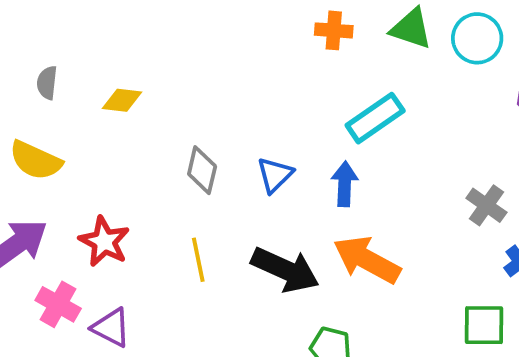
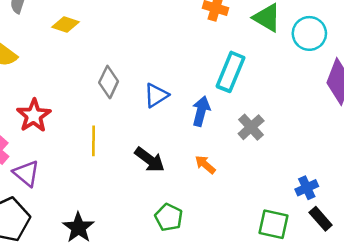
cyan rectangle: (375, 118) -> (231, 72), turned -45
gray cross: (486, 205) -> (251, 127), moved
orange arrow: (367, 260) -> (205, 165), size x0.5
black arrow: (285, 270) -> (150, 160), size x0.7

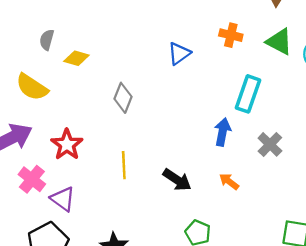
yellow diamond: (65, 24) -> (76, 58), moved
gray diamond: (109, 82) -> (123, 98), moved
blue triangle: (156, 95) -> (179, 53), moved

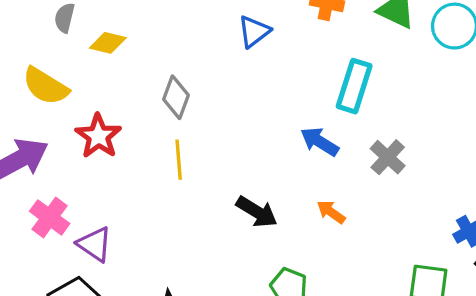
blue arrow: (223, 132) -> (320, 142), turned -68
red star: (67, 145) -> (98, 136), moved
yellow line: (124, 165) -> (179, 160), moved

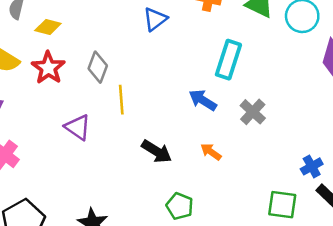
red star: (98, 136) -> (48, 68), moved
yellow line: (179, 160) -> (121, 100), moved
purple triangle: (95, 244) -> (78, 127), moved

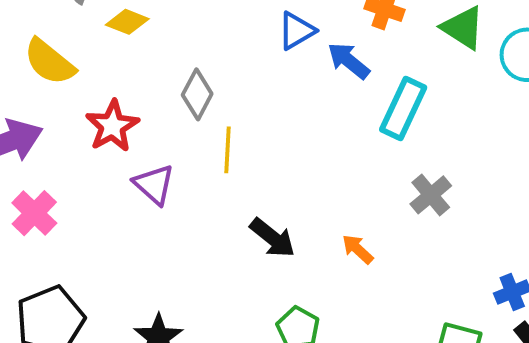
red star: (48, 68) -> (112, 126), moved
blue arrow: (203, 100) -> (349, 61), moved

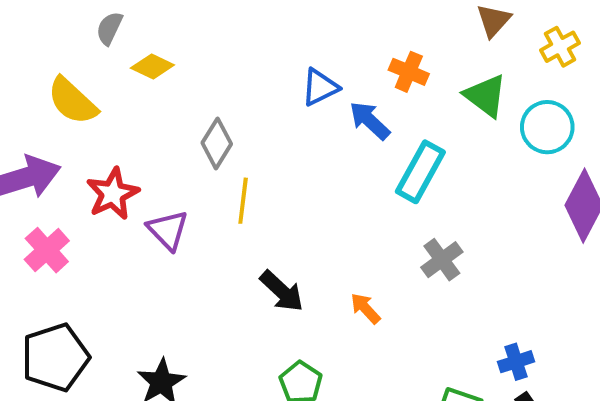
red star: (112, 126) -> (113, 194), moved

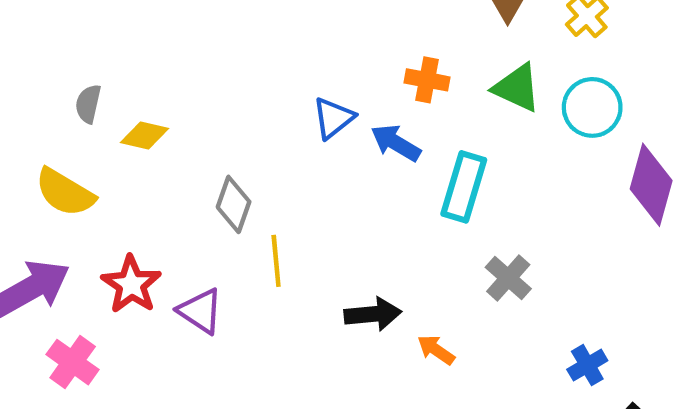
black arrow: (282, 291) -> (373, 314), moved, turned -36
blue cross: (516, 362) -> (587, 365), moved

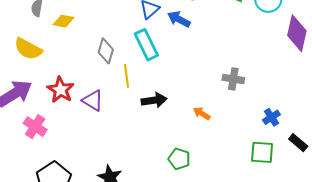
cyan rectangle: (464, 187) -> (146, 45), moved, turned -40
gray cross: (508, 278) -> (233, 79), turned -30
black arrow: (373, 314) -> (154, 100), moved

